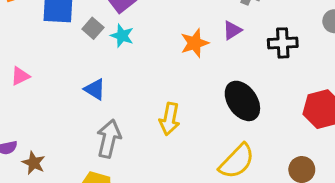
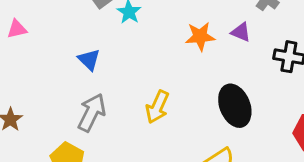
purple triangle: (232, 30) -> (241, 32), turned 42

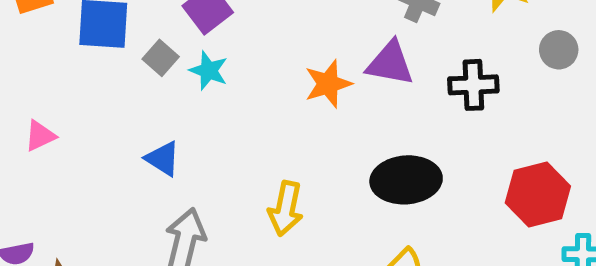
purple triangle: (241, 32) -> (390, 63), size x1.5
black ellipse: (235, 106) -> (406, 180), turned -60

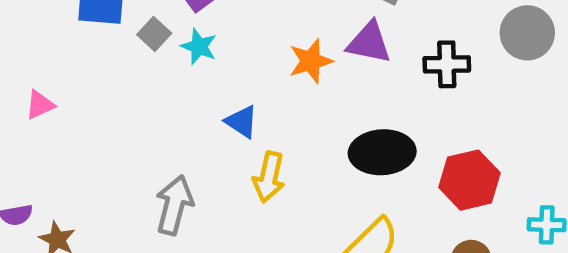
gray circle: (559, 50) -> (527, 33), size x1.5
blue triangle: (163, 159) -> (242, 122), moved
red hexagon: (538, 195) -> (470, 180), moved

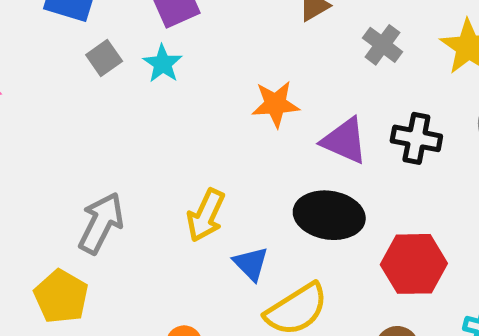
gray square: (154, 34) -> (104, 58), moved
purple triangle: (369, 43) -> (344, 141), moved
blue triangle: (242, 122) -> (251, 264), moved

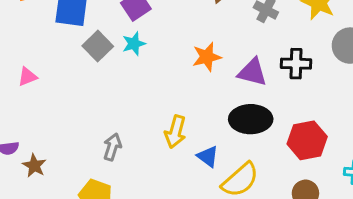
gray square: (104, 58) -> (98, 46), size x1.4
cyan star: (163, 64) -> (134, 44), turned 30
gray arrow: (101, 223) -> (112, 147), size x0.7

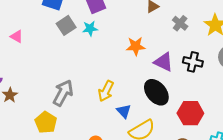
pink triangle: (27, 77) -> (17, 36), turned 40
black ellipse: (251, 119) -> (156, 92), turned 40
gray arrow: (112, 147) -> (63, 93), size x1.5

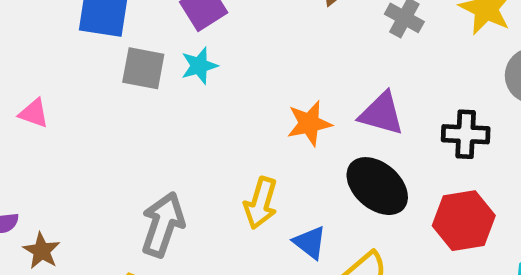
gray square: (66, 25) -> (143, 68), turned -36
orange star: (136, 46) -> (309, 123), moved
black cross: (193, 62) -> (466, 134), moved

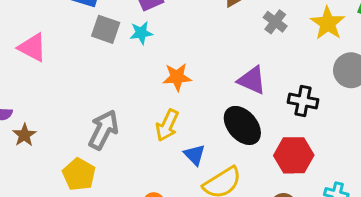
pink triangle: (34, 113) -> (32, 47), size x1.5
orange star: (309, 123) -> (177, 77), moved

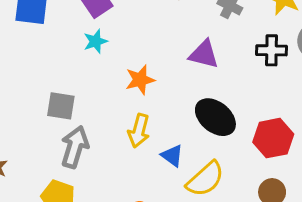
gray square: (106, 29) -> (61, 106), moved
purple triangle: (252, 80) -> (204, 54), moved
black cross: (303, 101) -> (271, 50), moved

